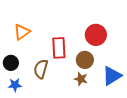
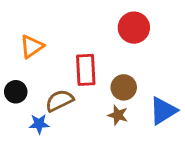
red circle: (96, 35) -> (134, 28), moved
brown semicircle: (41, 69) -> (59, 101), turned 48
blue star: (15, 85) -> (39, 124), moved

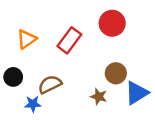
red rectangle: (86, 70) -> (69, 40), moved, turned 40
brown circle: (124, 87) -> (116, 73), moved

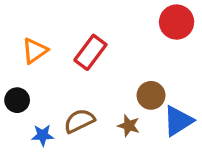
red circle: (112, 23) -> (177, 22), moved
brown semicircle: (50, 84) -> (79, 121), moved

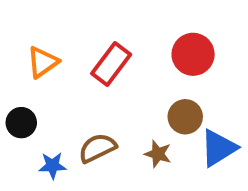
red circle: (177, 22) -> (193, 54), moved

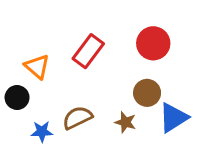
orange triangle: (43, 62) -> (37, 67), moved, turned -44

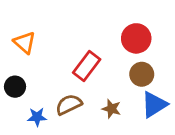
red rectangle: (88, 51) -> (87, 66), moved
orange triangle: (37, 67) -> (25, 43), moved
brown circle: (147, 93) -> (142, 74), moved

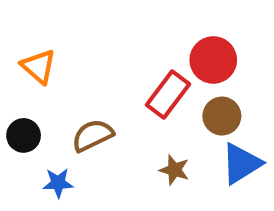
red rectangle: (87, 66) -> (168, 94), moved
brown semicircle: (69, 105) -> (93, 135), moved

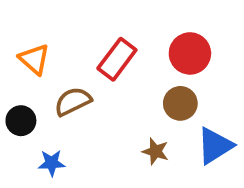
red rectangle: (168, 94) -> (117, 59), moved
brown circle: (222, 116) -> (180, 103), moved
brown semicircle: (93, 135) -> (73, 101), moved

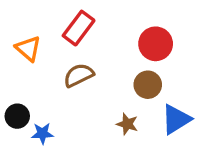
red rectangle: (117, 59) -> (79, 28), moved
brown semicircle: (73, 101) -> (79, 75), moved
black circle: (21, 121) -> (17, 116), moved

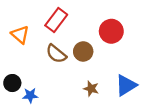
brown semicircle: (79, 75) -> (56, 54), turned -115
brown circle: (148, 85) -> (83, 52), moved

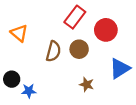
red rectangle: (56, 20) -> (75, 17), moved
brown semicircle: (56, 54) -> (53, 51), turned -114
blue triangle: (126, 85) -> (120, 68), moved

